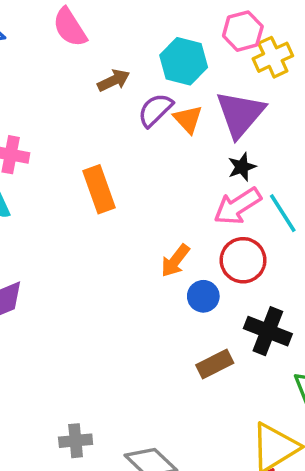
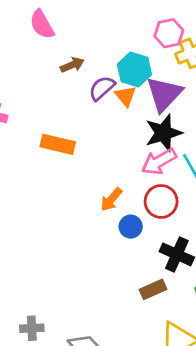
cyan hexagon: (184, 61) -> (134, 69), moved
black star: (242, 167) -> (163, 133), size x1.8
orange rectangle: (99, 189) -> (58, 144), turned -60
brown rectangle: (215, 364) -> (153, 289), moved

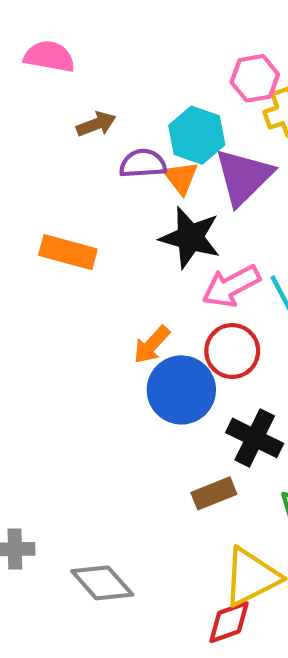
pink semicircle: (42, 24) -> (49, 57), turned 128
purple semicircle: (102, 88) -> (143, 164), turned 36
black star: (163, 133) -> (190, 238), moved, turned 30
blue circle: (131, 227) -> (181, 390), size x1.8

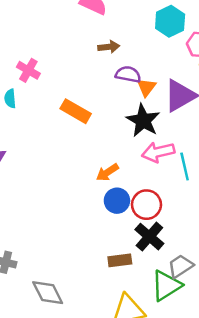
cyan hexagon: (197, 135) -> (170, 21), moved
red circle: (232, 351) -> (146, 205), moved
blue circle: (181, 390) -> (117, 201), size x0.7

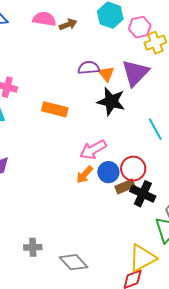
brown arrow: (109, 47) -> (68, 24), moved
pink arrow: (158, 152) -> (93, 150), moved
orange arrow: (107, 172) -> (85, 175), moved
brown rectangle: (120, 260) -> (125, 186), moved

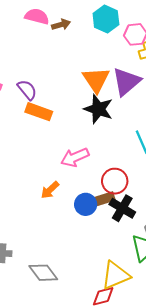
purple semicircle: (89, 68) -> (27, 90), moved, turned 50
orange triangle: (106, 74) -> (96, 80), size x1.6
blue circle: (108, 172) -> (86, 204), moved
orange arrow: (85, 175) -> (50, 190), moved

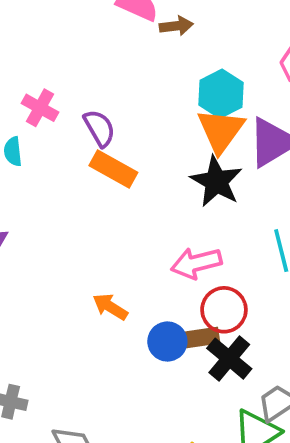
cyan hexagon: (106, 19) -> (221, 94), moved
pink arrow: (75, 157) -> (196, 263), moved
orange arrow: (50, 190) -> (110, 307), turned 66

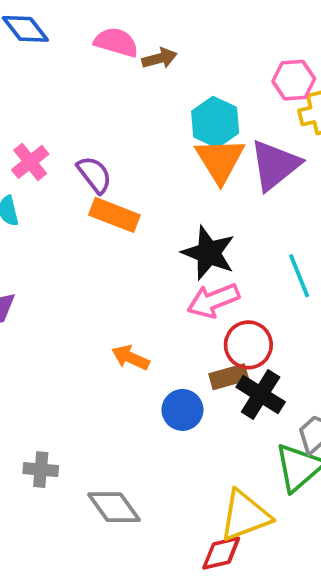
pink cross: (40, 108) -> (30, 162), turned 30
black star: (216, 181) -> (209, 253), moved
blue circle: (167, 341) -> (182, 410), moved

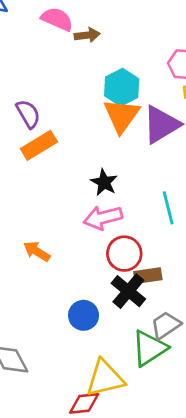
orange rectangle: (114, 215) -> (39, 145), turned -60
black star: (209, 253) -> (104, 182), size x0.7
brown rectangle: (229, 377) -> (148, 276), moved
blue circle: (182, 410) -> (84, 315), moved

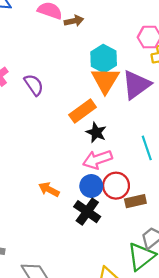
orange rectangle: (39, 145) -> (83, 111), moved
black cross: (128, 291) -> (87, 212), moved
blue circle: (84, 315) -> (91, 186), moved

